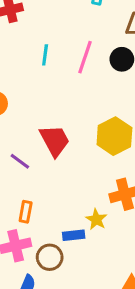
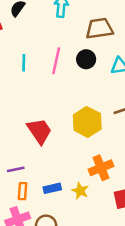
purple line: (20, 161) -> (16, 169), moved, turned -42
blue rectangle: (74, 235) -> (52, 188), moved

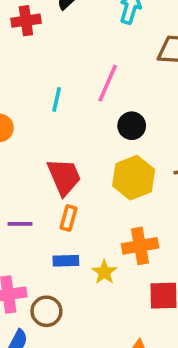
black circle: (86, 59) -> (132, 126), moved
cyan line: (24, 63) -> (57, 99), moved
orange rectangle: (22, 191) -> (69, 218), moved

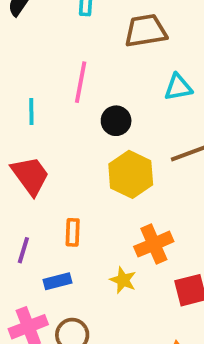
red trapezoid: (64, 177) -> (30, 176), moved
purple line: (20, 224) -> (23, 250), turned -60
blue rectangle: (66, 261) -> (58, 281), moved

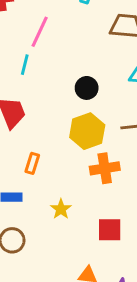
pink line: (81, 82) -> (40, 32), moved
orange cross: (154, 244) -> (105, 168), moved

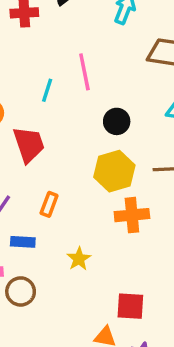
pink line: (40, 32) -> (84, 72), moved, turned -40
red square: (110, 230) -> (130, 306), moved

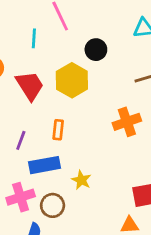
yellow hexagon: (114, 171) -> (72, 80), moved
blue rectangle: (23, 242) -> (44, 165), size x1.5
yellow star: (79, 259) -> (81, 180), moved

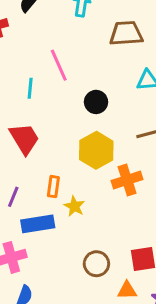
yellow hexagon: (72, 80) -> (96, 150), moved
yellow star: (81, 180) -> (74, 206), moved
brown circle: (53, 205) -> (96, 264), moved

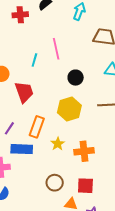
orange cross: (127, 180) -> (84, 151), moved
orange rectangle: (53, 187) -> (37, 127), size x1.5
yellow star: (74, 206) -> (58, 144), moved

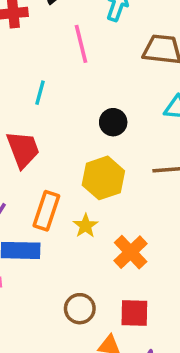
pink line: (56, 49) -> (81, 44), moved
yellow star: (58, 144) -> (86, 226), moved
orange cross: (84, 151) -> (131, 252), turned -36

